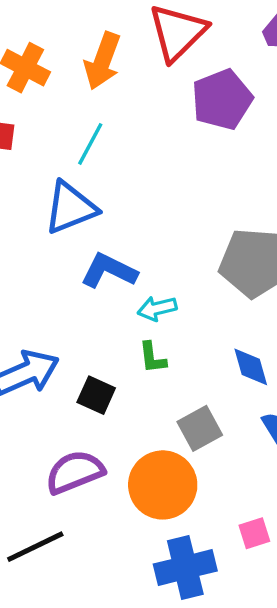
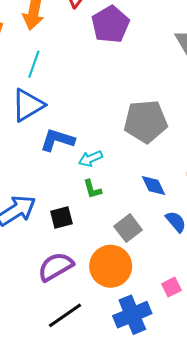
black square: (96, 395) -> (61, 218), turned -30
black line: (35, 547) -> (65, 315), moved

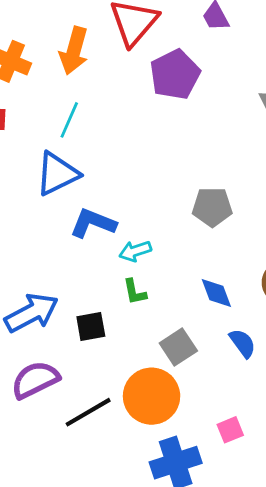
gray pentagon: (146, 121) -> (212, 207), size x0.7
purple semicircle: (56, 267) -> (35, 380), moved
black line: (65, 315) -> (88, 412), moved

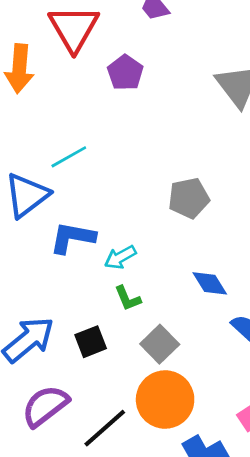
purple pentagon: (175, 75) -> (125, 73), size x0.7
cyan line: (69, 120) -> (69, 157), moved, turned 48
gray square: (178, 347) -> (160, 344), moved

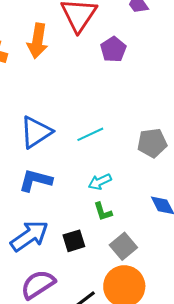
cyan line: (69, 157) -> (90, 134), moved
blue L-shape: (72, 238) -> (35, 180), moved

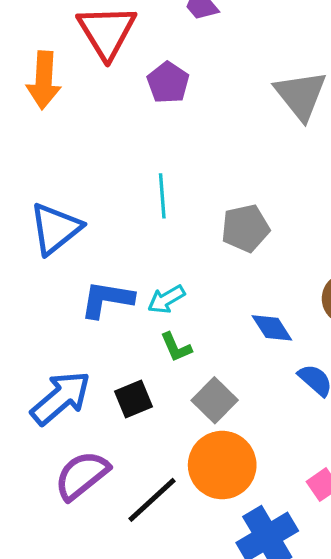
cyan line: (90, 134) -> (162, 196), moved, turned -64
blue L-shape: (35, 180) -> (107, 299), moved

